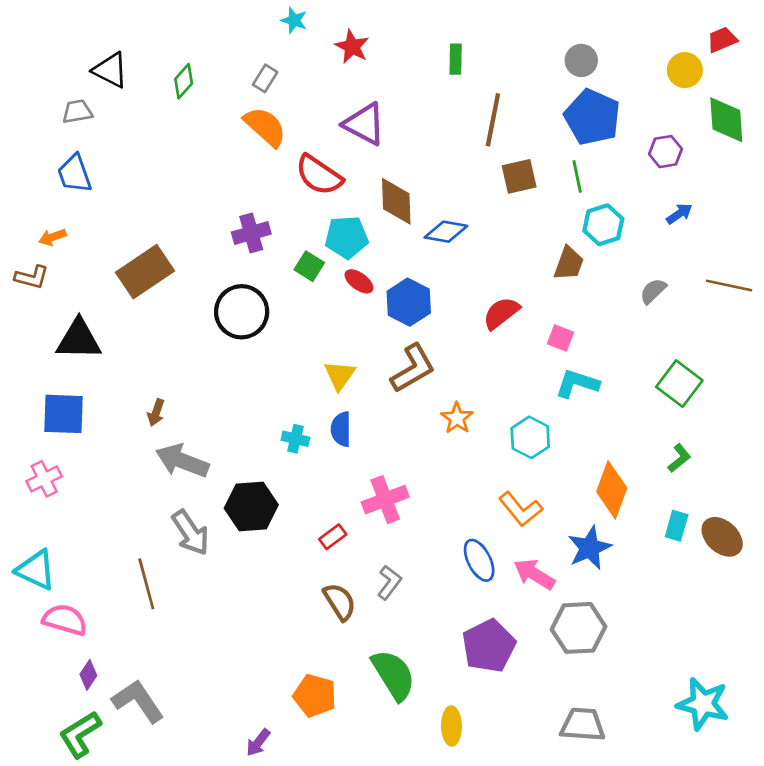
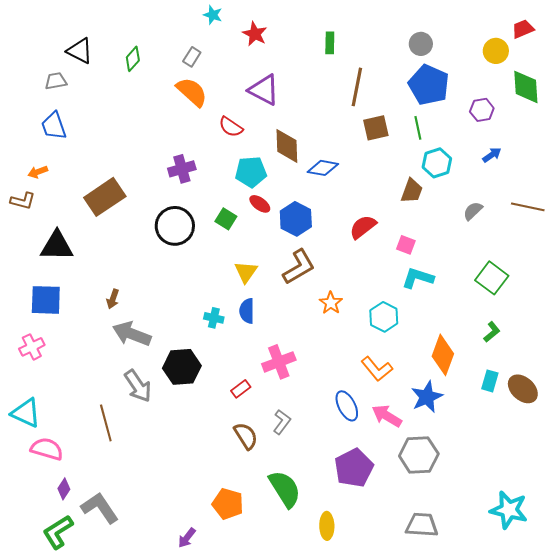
red semicircle: (319, 175) -> (231, 127), size x0.7
green square: (309, 266) -> (226, 219), moved

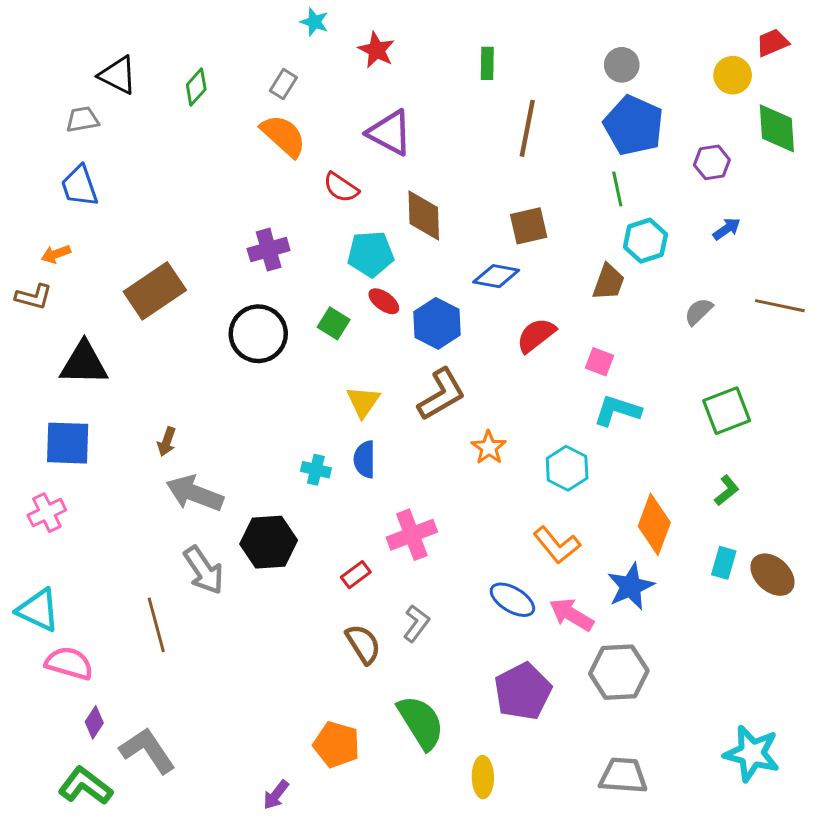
brown square: (376, 128) -> (529, 226), moved
blue diamond: (323, 168) -> (496, 276), moved
green square: (492, 278) -> (727, 411), turned 32
blue ellipse: (347, 406) -> (512, 600), turned -32
green L-shape: (58, 532) -> (85, 786), turned 69

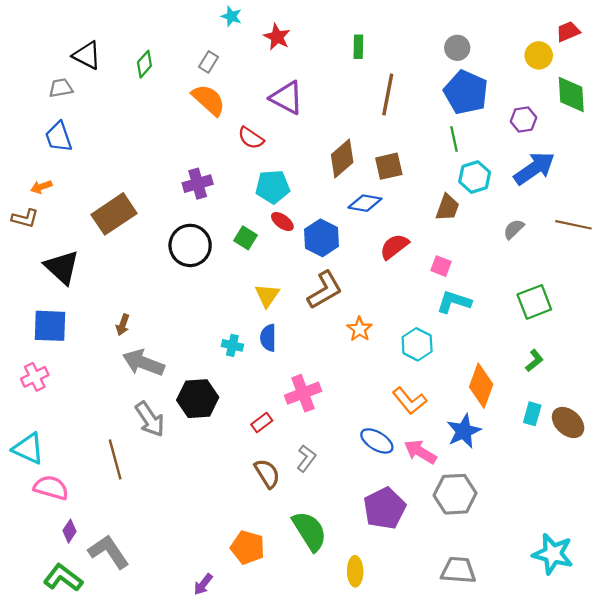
brown diamond: (424, 216) -> (342, 159), moved, turned 51
blue arrow: (727, 229) -> (534, 168), size x2.0
black triangle: (84, 363) -> (62, 267), turned 42

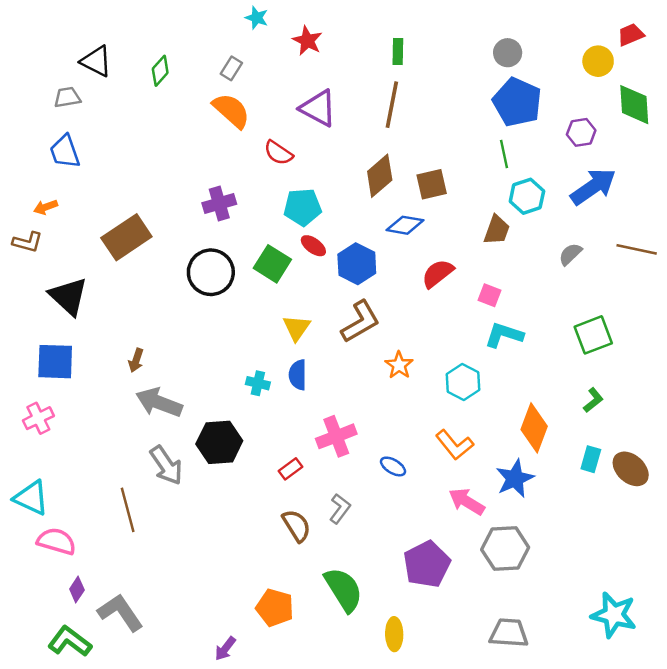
brown line: (388, 94) -> (392, 105), moved
green square: (245, 238) -> (272, 264), size x1.4
blue ellipse: (377, 441) -> (393, 466), moved, size x0.7

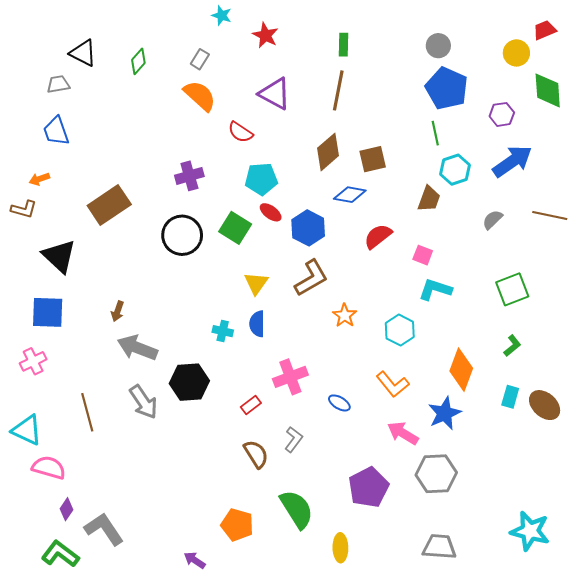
brown line: (128, 510) -> (87, 412), moved
purple arrow: (225, 649) -> (195, 560), turned 85

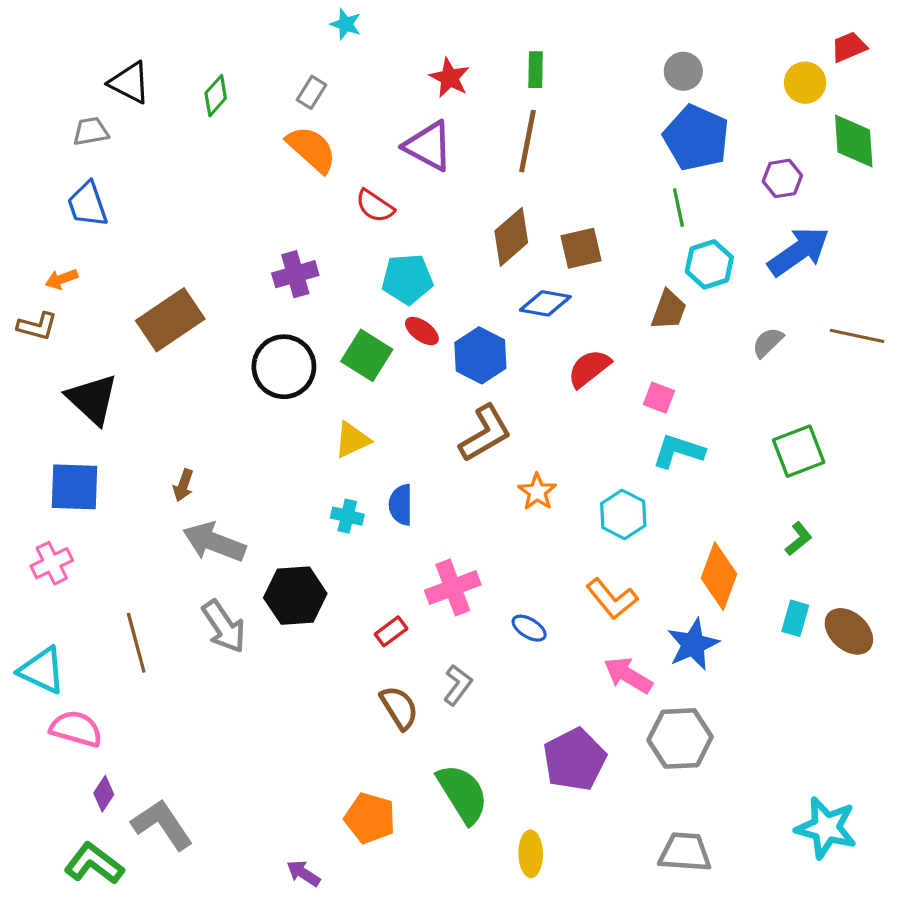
red star: (265, 35) -> (450, 78), moved
yellow triangle: (256, 283) -> (352, 440), moved, turned 30

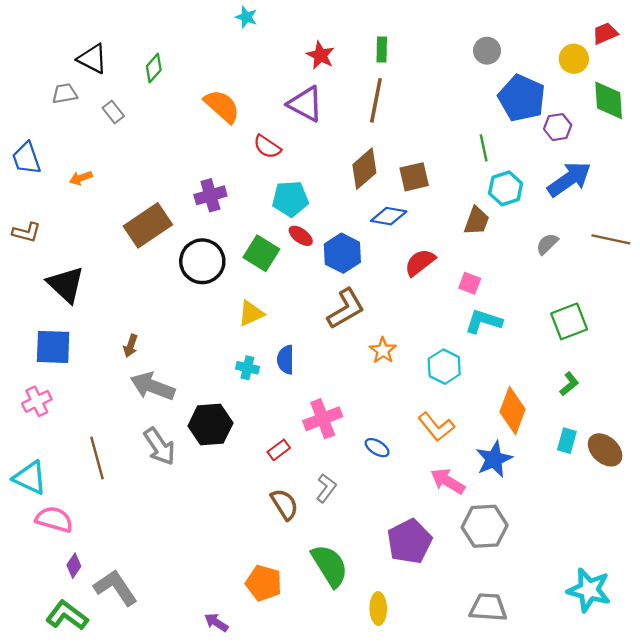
gray rectangle: (312, 92) -> (113, 112), moved, turned -70
blue pentagon: (696, 138) -> (522, 98), moved
blue trapezoid: (87, 204) -> (26, 158), moved
orange arrow: (62, 279) -> (81, 178), moved
brown rectangle: (170, 320) -> (148, 225), moved

